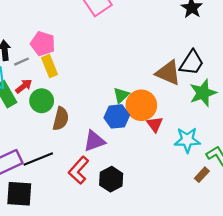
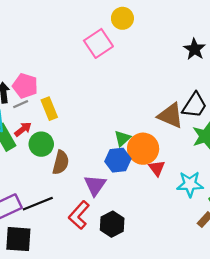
pink pentagon: (43, 44) -> (25, 86), moved
purple triangle: (94, 141) -> (95, 185), turned -35

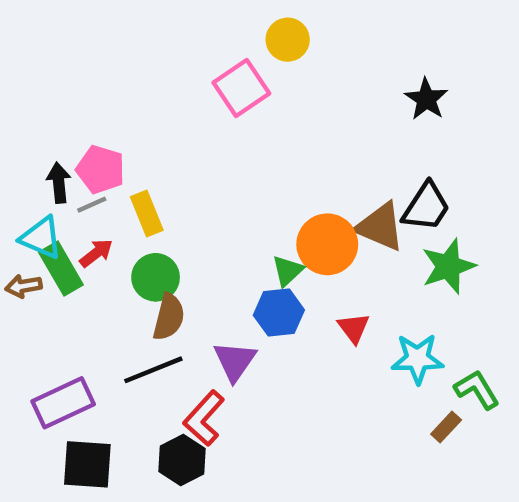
green circle: (41, 144) -> (156, 277), moved
orange circle: (143, 149) -> (327, 244), moved
black line: (38, 204) -> (153, 370), moved
black hexagon: (112, 224) -> (182, 460), moved

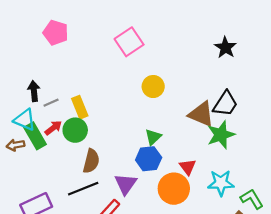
yellow circle: (288, 40) -> (153, 87), moved
pink pentagon: (101, 169) -> (56, 33), moved
orange circle: (327, 244) -> (174, 189), moved
green star: (448, 266) -> (221, 135), moved
green circle: (156, 277) -> (75, 130), moved

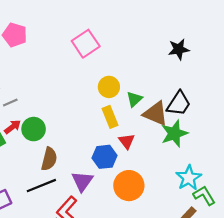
black star: (225, 48) -> (179, 49), turned 30
yellow rectangle: (80, 107) -> (110, 117), moved
green triangle: (153, 137) -> (134, 99), moved
red triangle: (188, 167) -> (127, 141), moved
cyan star: (221, 183) -> (189, 178), moved, turned -30

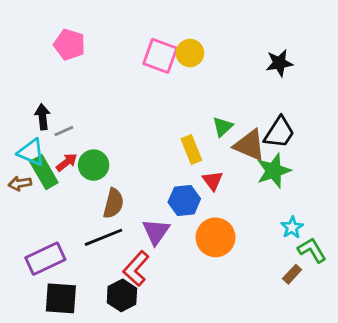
pink square: (86, 44) -> (160, 56), turned -36
yellow circle: (109, 87) -> (190, 53), moved
cyan star: (189, 178) -> (292, 227), size x0.7

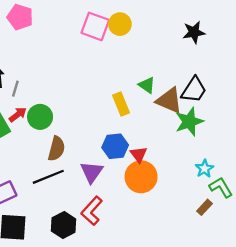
green triangle: (223, 127) -> (147, 85), turned -42
gray line: (64, 131) -> (15, 89), turned -49
red triangle: (213, 181) -> (139, 154), moved
red L-shape: (136, 269) -> (92, 211), moved

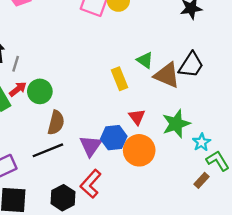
green star: (189, 122) -> (176, 124), moved
blue hexagon: (115, 146) -> (114, 138), moved
red triangle: (139, 154) -> (137, 117), moved

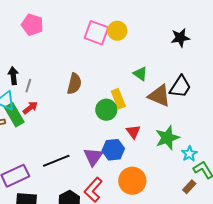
green triangle: (145, 60) -> (140, 74), moved
green circle: (40, 91) -> (106, 110), moved
brown semicircle: (56, 123) -> (74, 84), moved
orange circle: (139, 150) -> (132, 181), moved

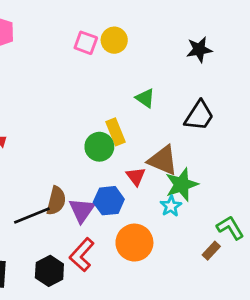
pink square: (96, 33) -> (86, 43), size x0.7
brown semicircle: (74, 84) -> (56, 201), moved
brown triangle: (159, 96) -> (163, 160), moved
cyan star: (189, 154) -> (171, 206), moved

